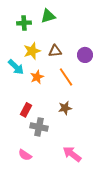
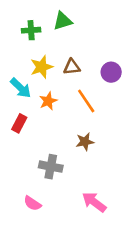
red rectangle: (26, 110) -> (19, 123), moved

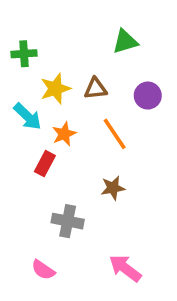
green triangle: (63, 21) -> (125, 42), moved
green cross: (31, 30) -> (24, 54), moved
red rectangle: (19, 123) -> (45, 164), moved

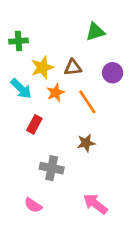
orange star: (64, 134) -> (56, 93), moved

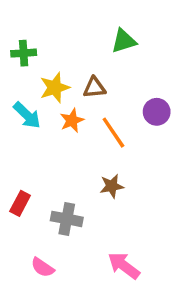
purple circle: (113, 73) -> (157, 112), moved
red rectangle: (34, 124) -> (20, 203), moved

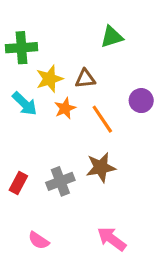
green cross: (24, 53) -> (21, 48), size x1.4
brown star: (112, 186) -> (101, 167), size x1.4
gray cross: (67, 219) -> (60, 181), moved, turned -32

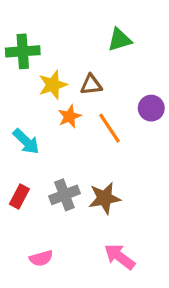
cyan arrow: (25, 104) -> (26, 141), moved
brown star: (101, 167) -> (105, 198), moved
pink semicircle: (39, 240) -> (41, 258), turned -50

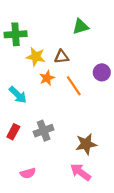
yellow star: (53, 85) -> (36, 57), turned 30
brown star: (105, 198) -> (86, 144), moved

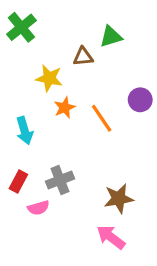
green cross: (16, 34) -> (21, 27), moved, turned -35
brown triangle: (61, 57) -> (83, 57), moved
cyan arrow: (18, 95) -> (25, 131), turned 30
pink semicircle: (28, 173) -> (38, 208), moved

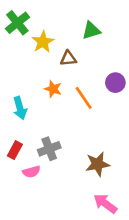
brown triangle: (83, 57) -> (68, 58), moved
yellow star: (49, 78) -> (43, 42), moved, turned 30
orange star: (65, 108) -> (53, 89), turned -30
pink arrow: (111, 237) -> (105, 203), moved

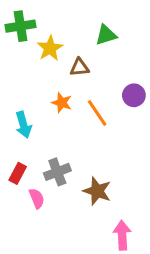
green cross: (17, 23) -> (21, 26), turned 30
brown star: (98, 164) -> (97, 191), moved, turned 30
pink semicircle: (31, 172) -> (37, 198), turned -96
pink arrow: (105, 203) -> (122, 235), turned 50

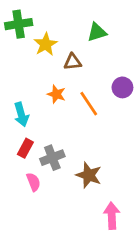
red rectangle: (18, 173) -> (25, 148), moved

